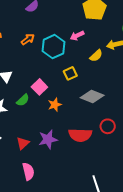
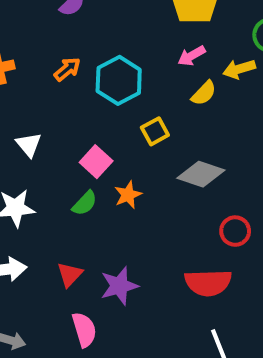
pink arrow: (77, 36) -> (192, 56), moved
green semicircle: (23, 100) -> (85, 203), moved
red semicircle: (80, 135) -> (208, 283), moved
purple star: (48, 139) -> (119, 286), moved

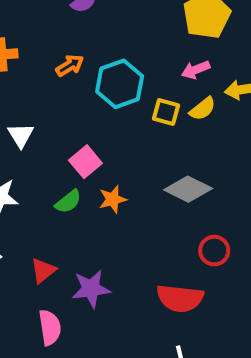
yellow square: (155, 131) -> (166, 112), moved, turned 36

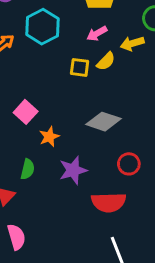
cyan hexagon: (120, 84) -> (42, 27), moved
green semicircle: (68, 202) -> (28, 169), moved, turned -30
purple star: (91, 289) -> (73, 170), moved

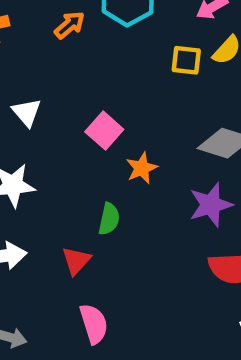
purple star: (73, 170) -> (211, 205), moved

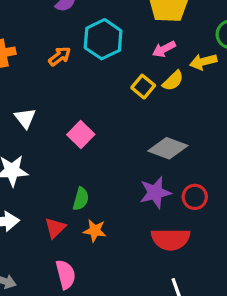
yellow square: (186, 60) -> (143, 87), turned 30
orange star: (142, 168) -> (95, 231), moved, turned 30

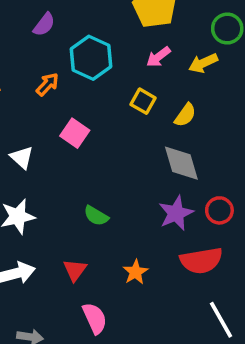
yellow semicircle: (173, 81) -> (185, 115), moved
pink square: (81, 134) -> (75, 133), moved
gray diamond: (168, 148) -> (181, 163), turned 63
green semicircle: (81, 199) -> (96, 216), moved, turned 115
orange star: (95, 231) -> (135, 272), moved, turned -30

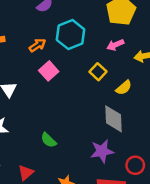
pink square: (75, 133) -> (49, 71), moved
red circle: (219, 210) -> (135, 165), moved

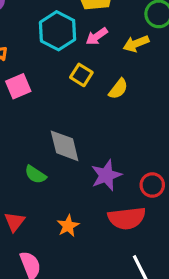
cyan hexagon: (71, 35) -> (58, 31), moved
pink square: (49, 71) -> (18, 86), turned 30
gray diamond: (113, 119) -> (65, 146), moved

